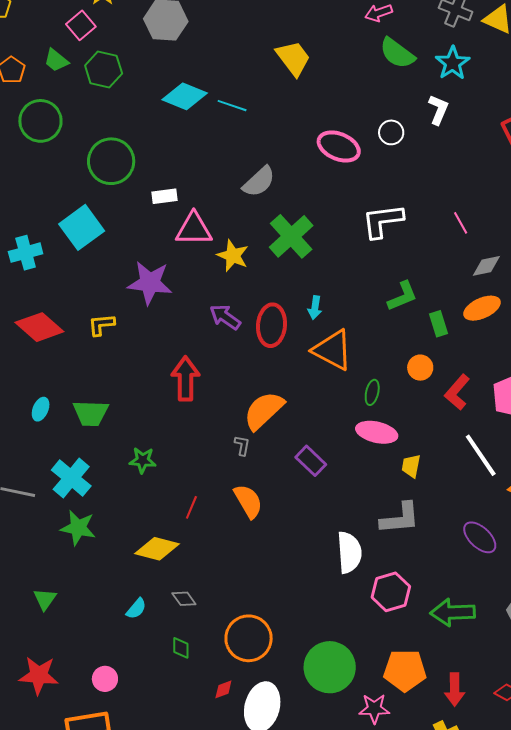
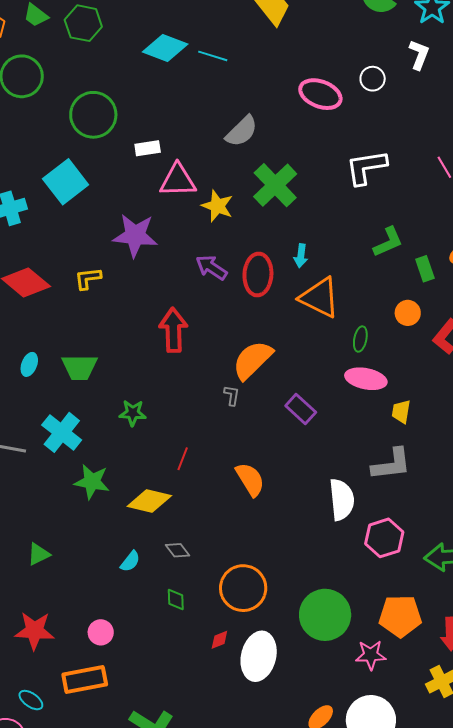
orange semicircle: (248, 501) -> (250, 479), moved
green star: (78, 528) -> (92, 482), moved
green triangle: (45, 599) -> (39, 554), turned 30

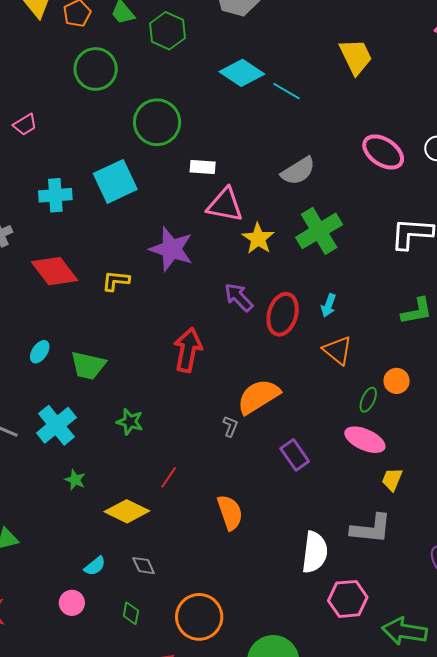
orange triangle: (320, 298) -> (338, 350), size x0.7
orange circle: (408, 313) -> (397, 381), moved
green star: (92, 482) -> (75, 480), size x0.6
pink circle: (101, 632) -> (72, 603), moved

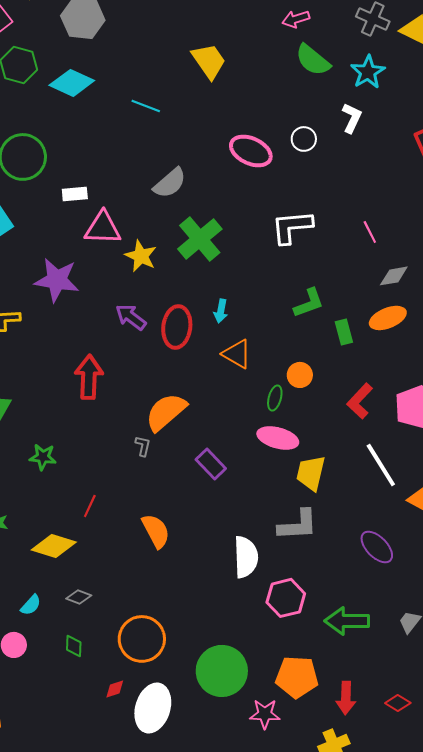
cyan diamond: (242, 73) -> (72, 83), moved
yellow trapezoid: (392, 479) -> (311, 473), size x1.5
gray diamond: (144, 566) -> (79, 597), turned -35

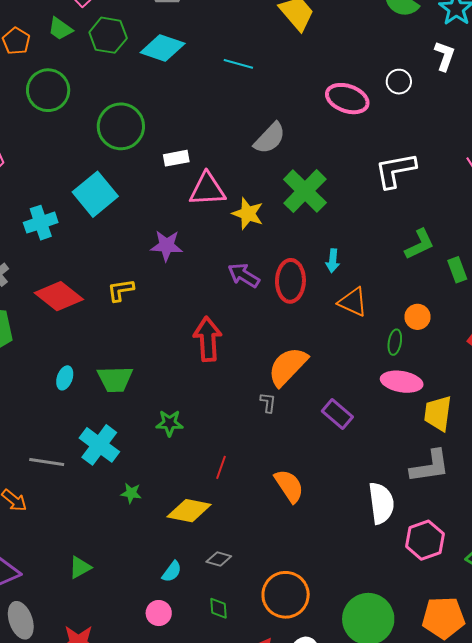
purple star: (57, 280) -> (167, 246), size x0.7

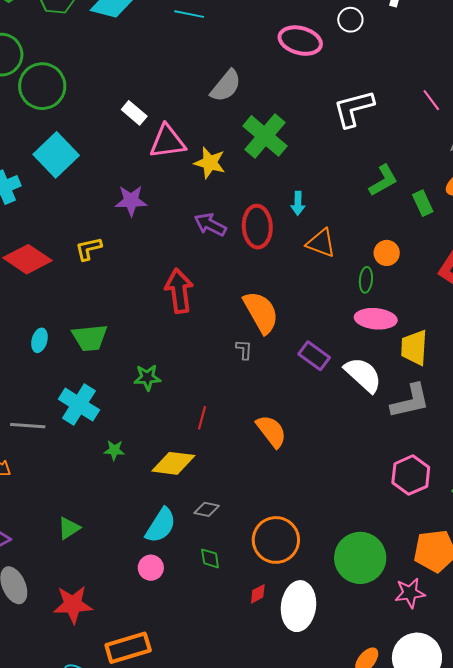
green circle: (121, 126) -> (42, 86), moved
white rectangle: (176, 158) -> (134, 113), turned 55
orange semicircle: (288, 367) -> (261, 312), turned 111
white semicircle: (381, 503) -> (363, 375), moved, turned -36
cyan semicircle: (172, 572) -> (161, 525), size x1.6

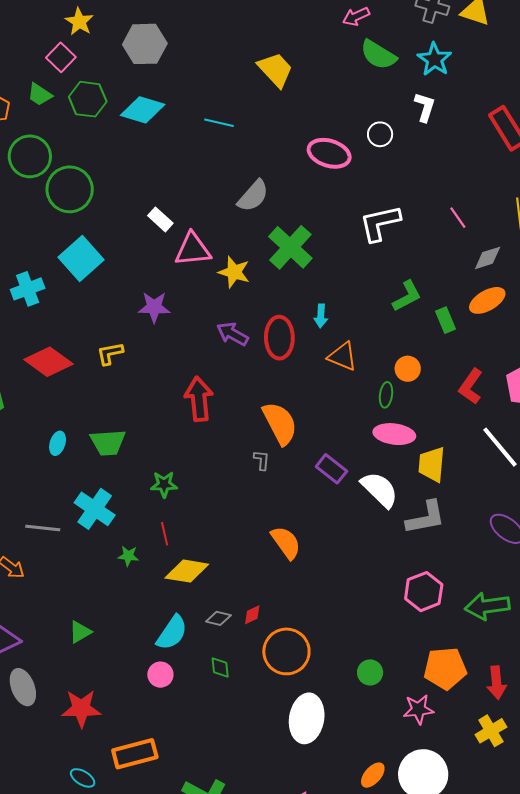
red line: (202, 418) -> (165, 534), moved, turned -30
green circle: (360, 558) -> (370, 672), size x0.5
red diamond: (258, 594) -> (252, 615), moved

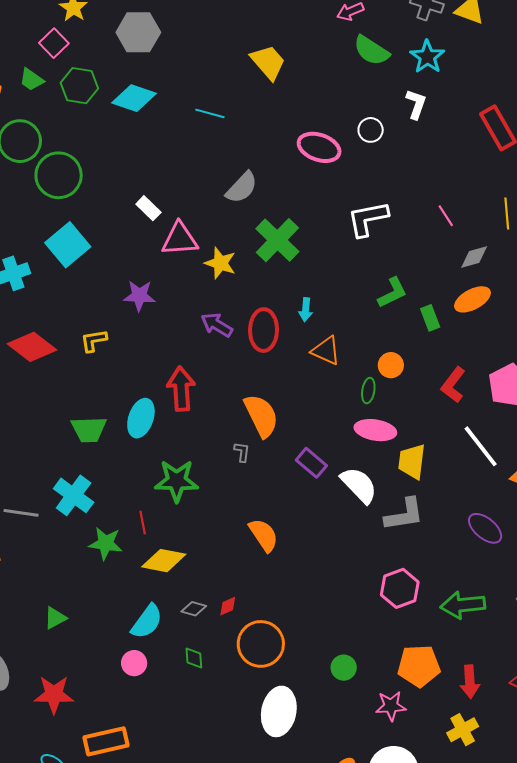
cyan ellipse: (58, 443) -> (141, 418), moved, size x1.6
green star: (164, 484) -> (177, 481), moved, size x1.6
green star: (128, 556) -> (106, 543), size x1.6

